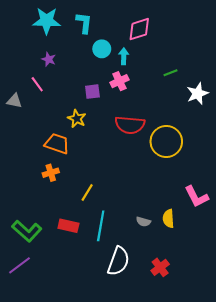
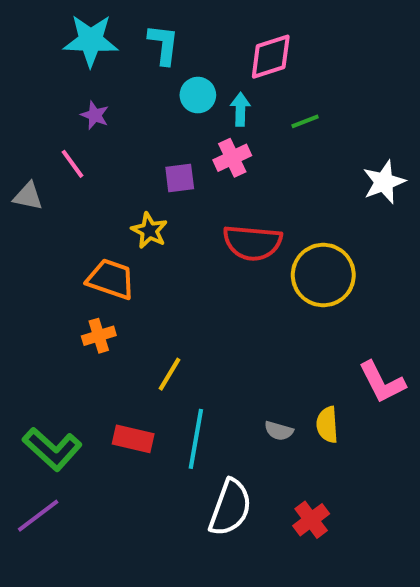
green line: (170, 73) -> (305, 121), moved

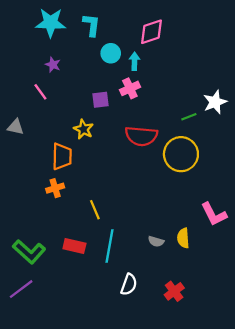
green line: (305, 121) -> (189, 117), moved
gray triangle: (28, 196) -> (15, 127), moved
orange trapezoid: (111, 279) -> (62, 156), turned 72
yellow line: (170, 374) -> (95, 210), turned -54
white semicircle: (230, 508) -> (129, 285), size x0.7

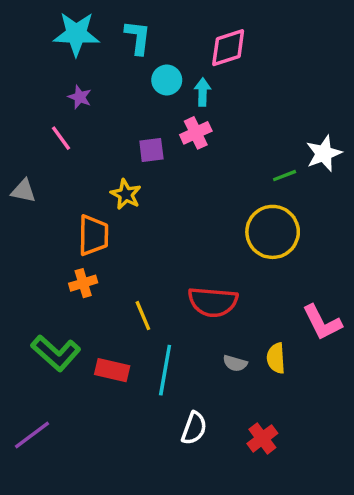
red semicircle: (141, 136) -> (213, 302), moved
green L-shape: (29, 252) -> (56, 353), moved

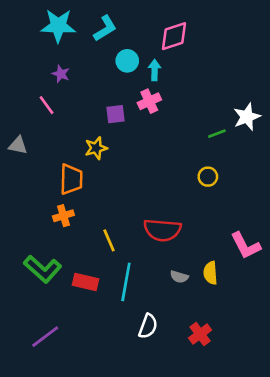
cyan L-shape: (138, 37) -> (105, 28), turned 52
yellow star: (126, 194) -> (96, 148), turned 30
yellow circle: (273, 232) -> (208, 177), size x0.5
purple line: (32, 435) -> (45, 337), moved

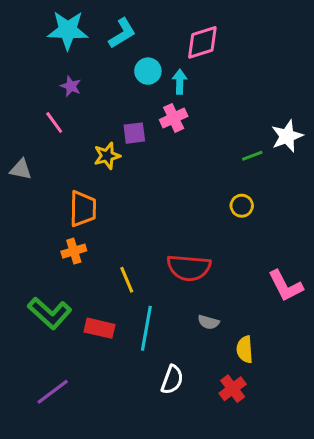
yellow star: (96, 148) -> (107, 156), moved
yellow semicircle: (210, 273) -> (245, 349), moved

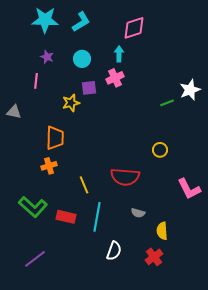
cyan circle: (148, 71) -> (82, 59), moved
pink line: (54, 122) -> (36, 81), turned 42
yellow circle: (242, 206) -> (160, 150), moved

